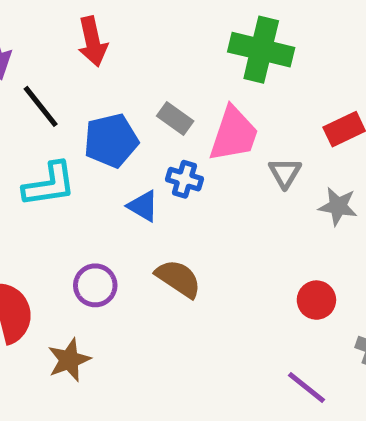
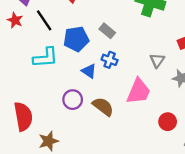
pink trapezoid: (234, 134) -> (139, 91), moved
purple circle: (95, 285) -> (73, 100), moved

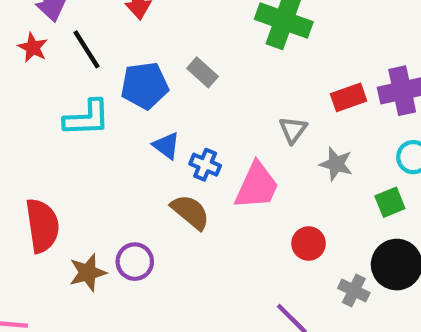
blue cross: (110, 60) -> (205, 165), moved
purple circle: (73, 100) -> (135, 262), moved

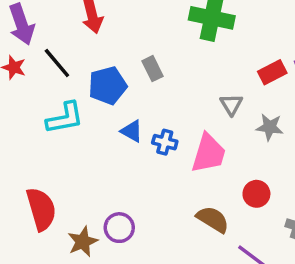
gray rectangle: (202, 72) -> (152, 69), turned 30
brown semicircle: (190, 212) -> (213, 219), moved

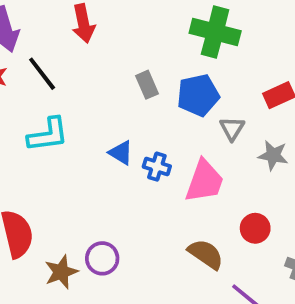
blue pentagon: (108, 85) -> (198, 95), moved

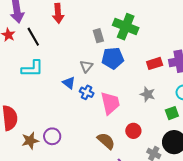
gray rectangle: (147, 85) -> (98, 36), moved
gray triangle: (232, 129) -> (86, 66), moved
pink trapezoid: (204, 181) -> (110, 103), turned -40

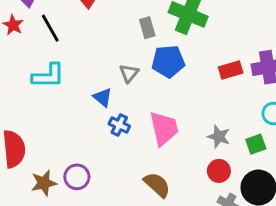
blue cross: (87, 92) -> (119, 125), moved
gray star: (148, 94) -> (219, 137), moved
red circle: (133, 131) -> (219, 171), moved

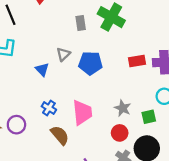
blue pentagon: (168, 61) -> (90, 63), moved
blue cross: (119, 125) -> (49, 108), moved
pink trapezoid: (164, 128) -> (82, 112), moved
brown semicircle: (157, 185) -> (60, 135), moved

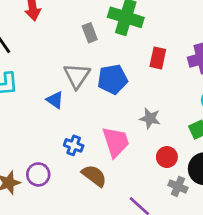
gray triangle: (63, 54) -> (77, 76), size x1.5
red rectangle: (137, 61) -> (158, 58), moved, turned -56
gray star: (123, 108) -> (150, 118), moved

